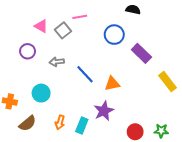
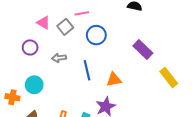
blue circle: (114, 35) -> (96, 35), moved
blue line: (85, 74) -> (87, 70), turned 30
cyan circle: (41, 93) -> (34, 85), moved

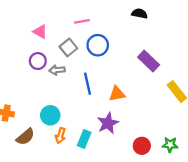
gray square: (65, 27) -> (68, 47), moved
purple circle: (30, 47) -> (38, 61), moved
cyan circle: (34, 85) -> (50, 115), moved

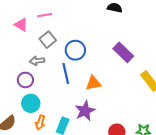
pink line: (82, 21) -> (45, 15), moved
blue circle: (98, 45) -> (75, 50), moved
purple circle: (38, 61) -> (25, 80), moved

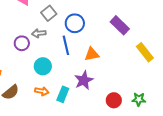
purple circle: (25, 80) -> (22, 43), moved
cyan circle: (31, 103) -> (43, 66), moved
orange arrow: (40, 122) -> (42, 91), turned -96

